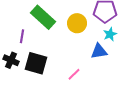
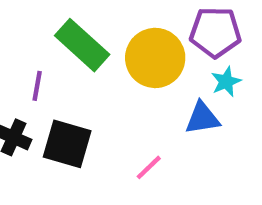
yellow circle: (77, 23) -> (155, 58), size x1.4

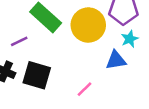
purple line: (37, 86) -> (19, 41), turned 54

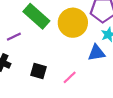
black square: (37, 75) -> (39, 71), moved, size x0.7

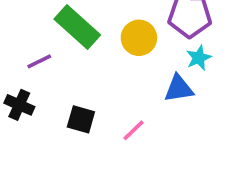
yellow circle: (73, 23) -> (139, 38), size x0.7

